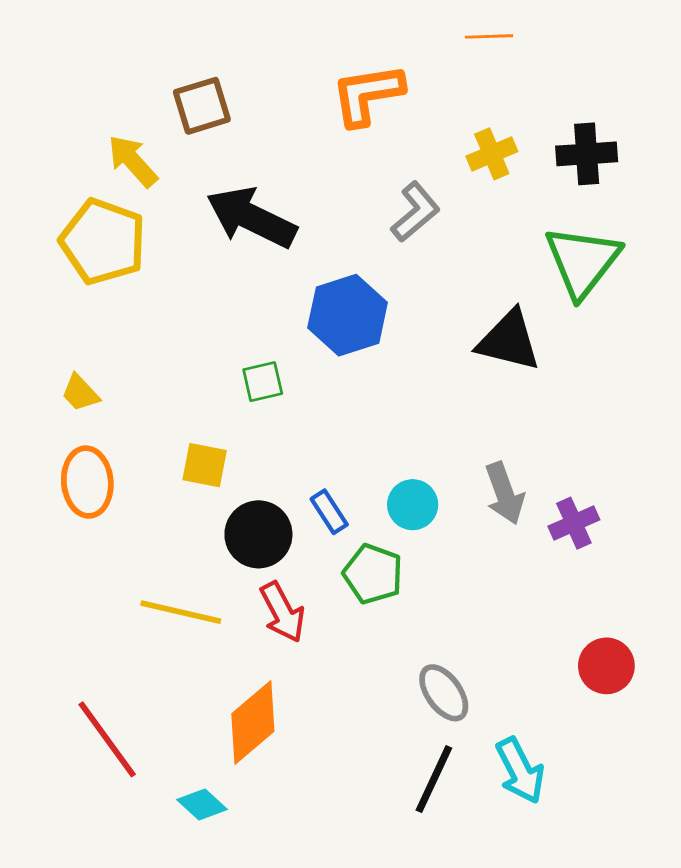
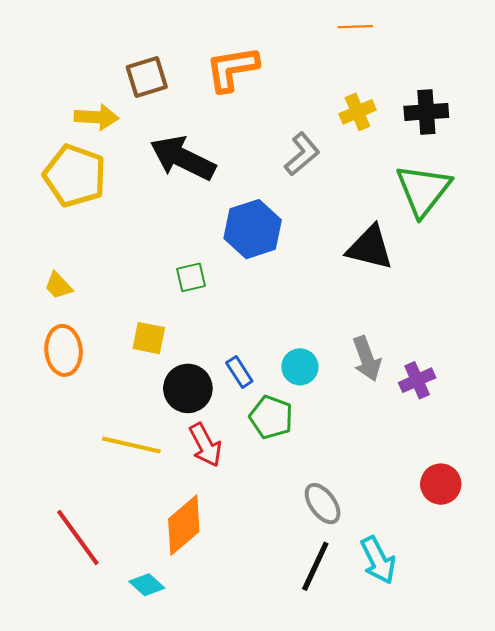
orange L-shape: (367, 94) -> (232, 69), moved
yellow arrow: (133, 161) -> (96, 117), turned 135

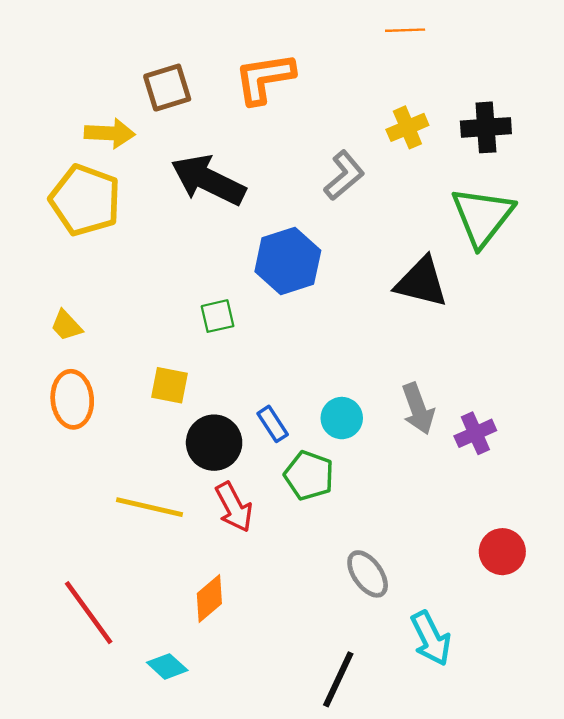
orange diamond: (184, 525) -> (209, 599), size x0.7
black line: (315, 566) -> (338, 679), moved

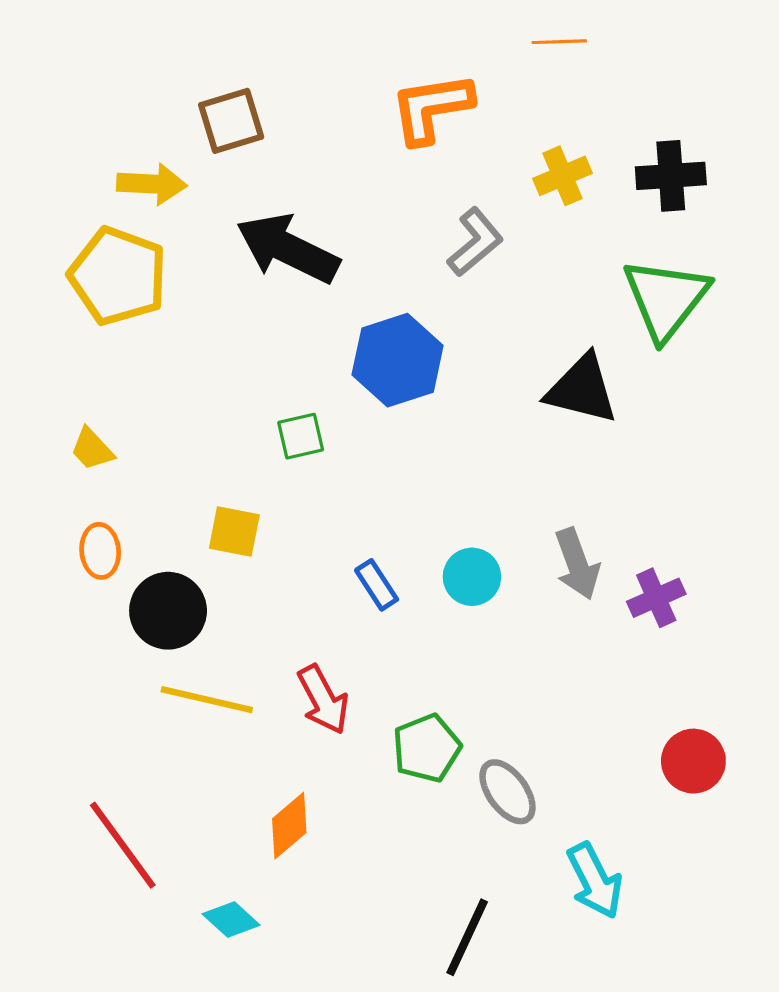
orange L-shape: (264, 78) -> (432, 108), moved
orange ellipse: (72, 399) -> (100, 551), size x0.7
black circle: (214, 443) -> (168, 611), moved
green pentagon: (309, 475) -> (427, 748), moved, turned 30

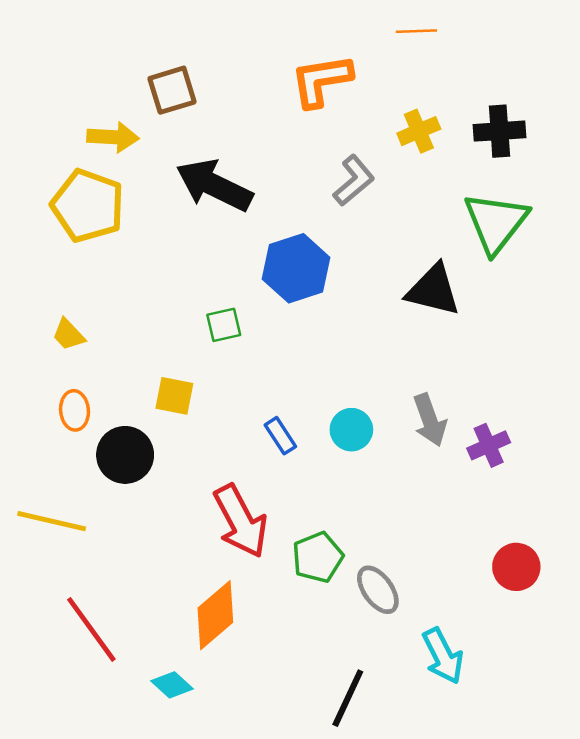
yellow line: (207, 700) -> (52, 521), moved
red arrow: (323, 700) -> (241, 521), size x1.4
orange diamond: (289, 826) -> (215, 615), size x1.4

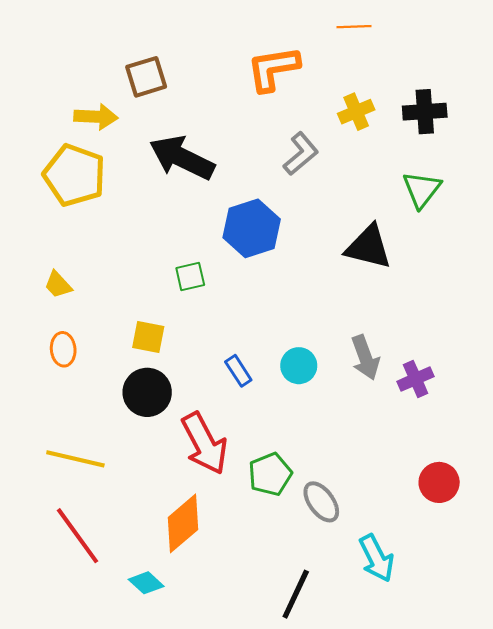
green triangle: (496, 223) -> (422, 189), size x0.7
black circle: (125, 455) -> (147, 392), moved
yellow line: (52, 521) -> (75, 459), moved

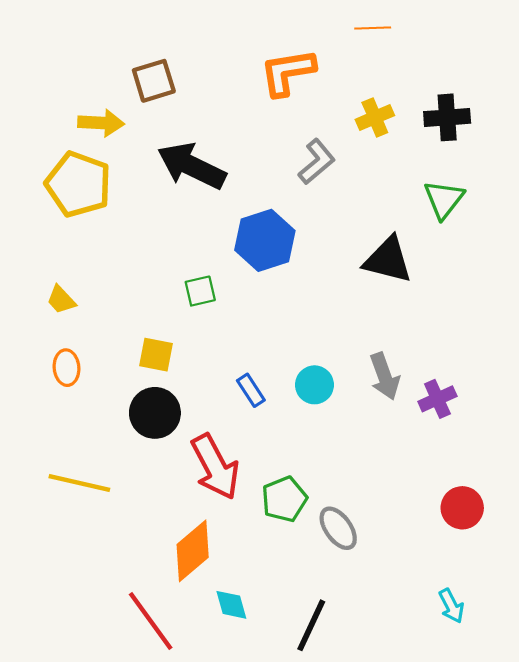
red line: (77, 536) -> (151, 621), moved
cyan arrow: (377, 558) -> (451, 606), moved, size x0.7
cyan diamond: (146, 583) -> (231, 605), moved, turned 32

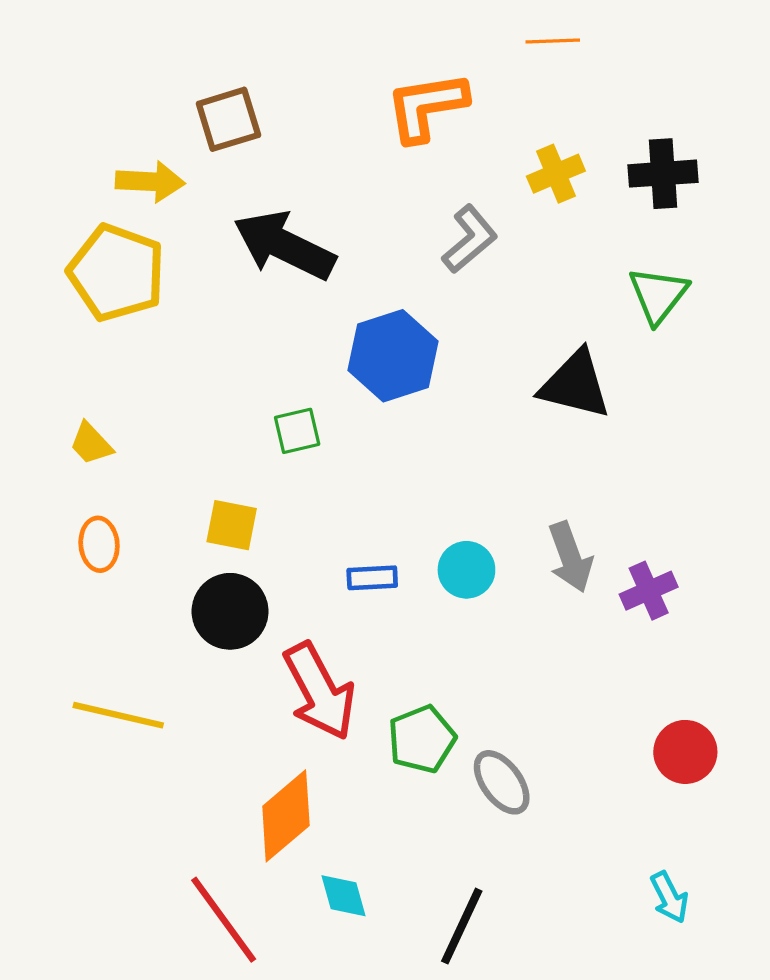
blue rectangle: (251, 390) -> (372, 578), turned -60

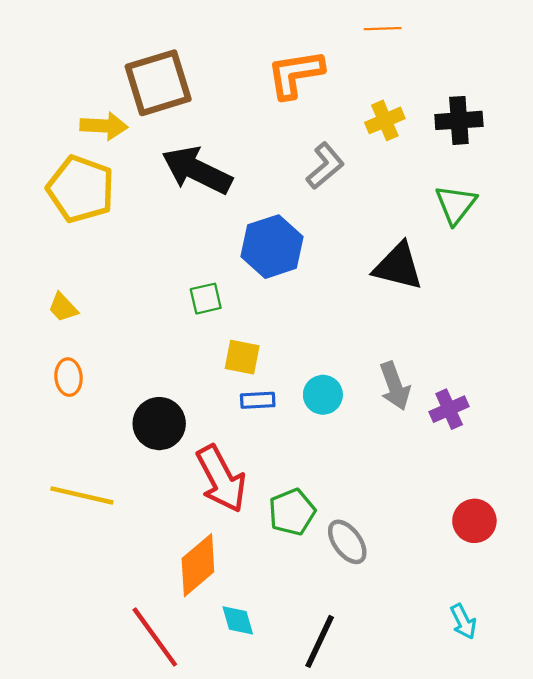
brown square: (228, 119) -> (158, 83), size x1.5
yellow square: (232, 525) -> (242, 357), moved

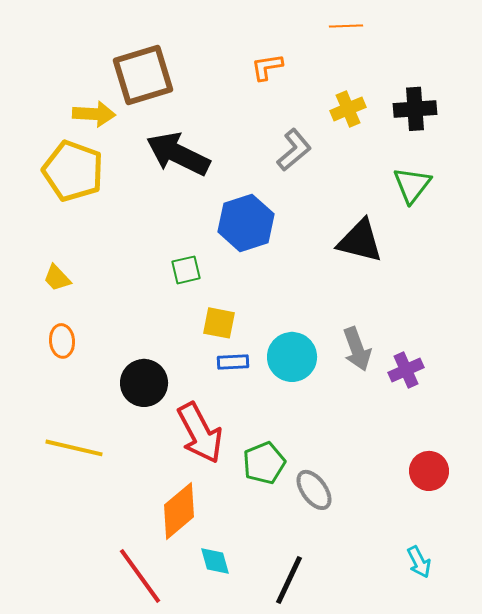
orange L-shape: (295, 74) -> (267, 67), size x0.6
cyan circle: (323, 395) -> (292, 357), size x1.4

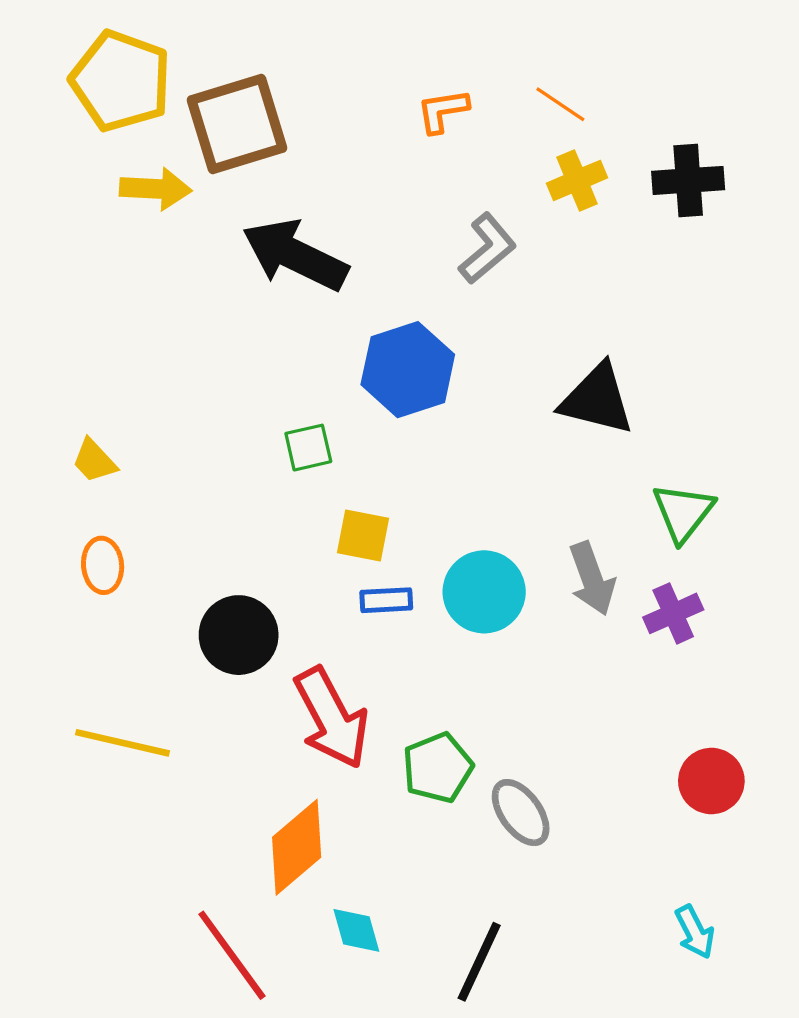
orange line: (346, 26) -> (560, 104), moved, turned 36
yellow pentagon: (73, 171) -> (121, 81), moved
green triangle: (412, 185) -> (683, 512), moved

